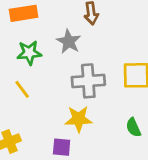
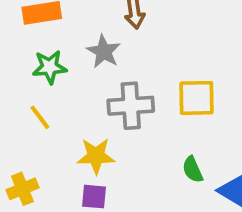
yellow star: (79, 119) -> (96, 156), moved

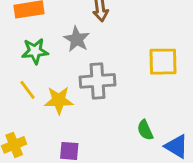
yellow square: (197, 98) -> (163, 62), moved
yellow star: (96, 156) -> (59, 100), moved

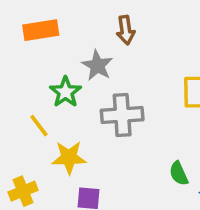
green star: (35, 51) -> (65, 92), moved, turned -30
yellow star: (59, 100) -> (69, 157), moved

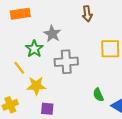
brown arrow: (126, 30) -> (87, 14), moved

